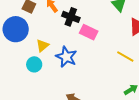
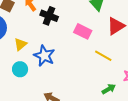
pink rectangle: (89, 32) -> (83, 31), moved
cyan circle: (34, 64) -> (20, 69), moved

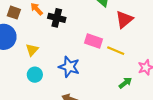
pink rectangle: (83, 31) -> (93, 41), moved
blue star: (44, 56) -> (69, 67), moved

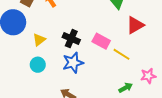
black cross: (57, 18) -> (71, 39), moved
blue star: (69, 67) -> (73, 63), turned 30

